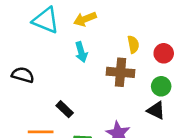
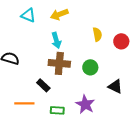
cyan triangle: (46, 20) -> (28, 15), size x0.7
brown cross: (121, 72) -> (59, 63), moved
green circle: (161, 86) -> (90, 67), moved

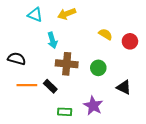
yellow semicircle: (97, 34) -> (105, 34), turned -48
cyan arrow: (56, 40) -> (52, 40), moved
orange line: (24, 103) -> (27, 85), moved

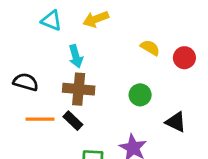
brown cross: (67, 64) -> (79, 89), moved

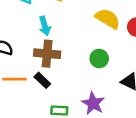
yellow semicircle: (150, 48) -> (108, 19), size x1.5

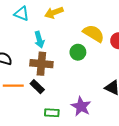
green circle: (99, 59) -> (78, 52), moved

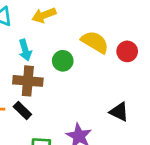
green circle: (78, 52) -> (63, 61), moved

